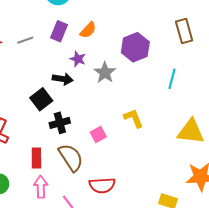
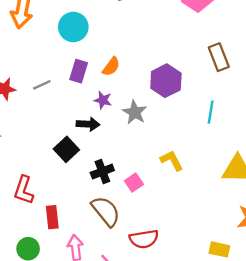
black cross: (60, 123) -> (102, 171), moved
red rectangle: (36, 158) -> (52, 217), moved

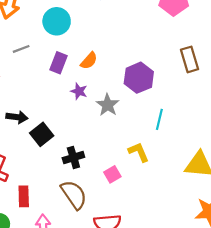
gray line: (42, 85) -> (21, 49), moved
cyan line: (211, 112) -> (159, 119), moved
black arrow: (88, 124) -> (17, 117), moved
pink square: (134, 183) -> (112, 174), moved

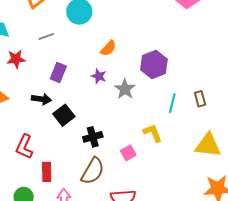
brown rectangle: (190, 59) -> (200, 99), moved, size x0.7
purple rectangle: (59, 63) -> (58, 73), moved
brown semicircle: (74, 195) -> (93, 171), turned 64

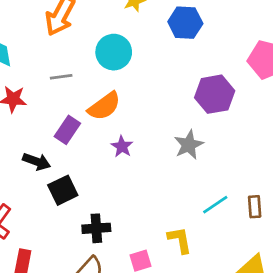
orange semicircle: (108, 48) -> (104, 106), moved, size x1.4
purple hexagon: (154, 65) -> (215, 94), moved
gray star: (125, 89) -> (189, 145), moved
cyan line: (172, 103) -> (215, 205), turned 30

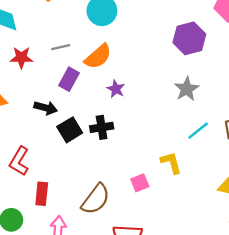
gray line: (61, 77) -> (61, 47), moved
gray star: (189, 145) -> (187, 89), moved
black cross: (96, 228) -> (102, 127), moved

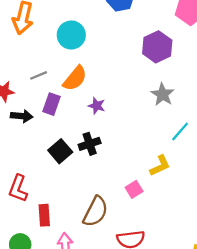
black arrow: (46, 108) -> (22, 116), moved
yellow L-shape: (171, 163) -> (160, 166), turned 90

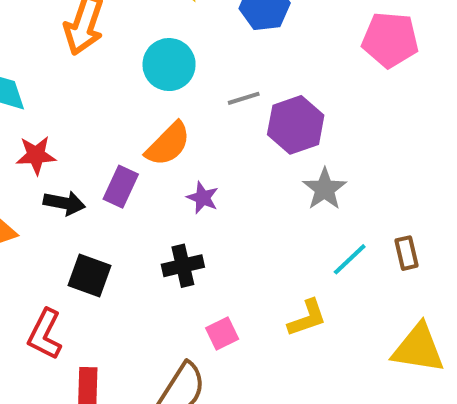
purple hexagon: (157, 47) -> (296, 125), moved
gray line: (39, 75) -> (244, 98), moved
black square: (60, 151) -> (89, 275), moved, turned -35
pink square: (134, 189) -> (222, 333), moved

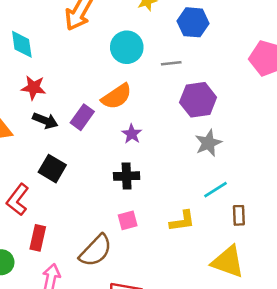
gray line: (244, 98) -> (171, 63), moved
brown rectangle: (407, 253) -> (239, 215), moved
black cross: (183, 266) -> (127, 176), moved
yellow triangle: (418, 348) -> (228, 262), moved

